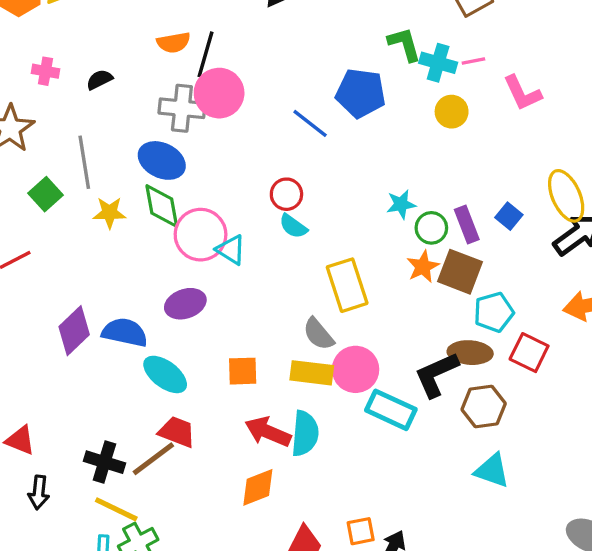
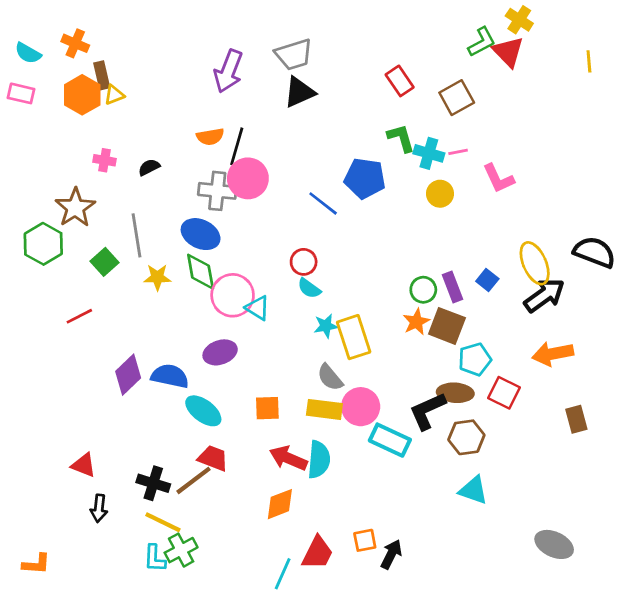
cyan star: (401, 204) -> (326, 326), moved

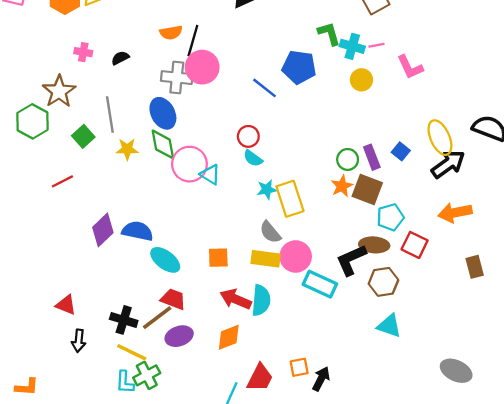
blue ellipse: (201, 234) -> (163, 113), turned 36
purple ellipse: (220, 352) -> (179, 336), moved

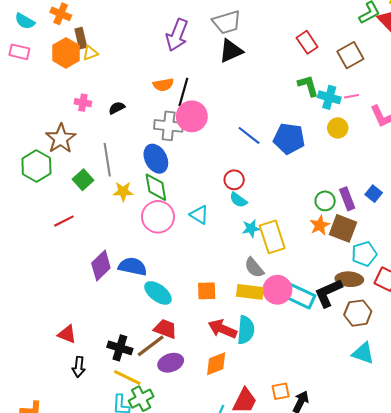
blue pentagon: (299, 67) -> (289, 139), moved
pink circle: (189, 164) -> (158, 217), moved
cyan rectangle: (320, 284) -> (300, 296), moved

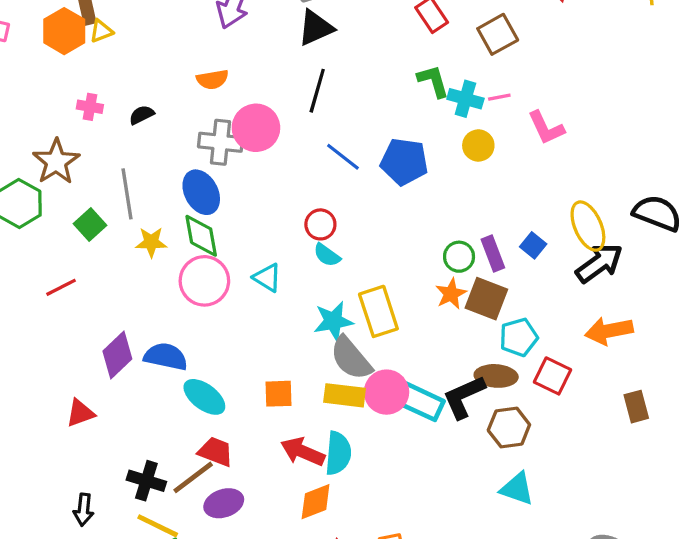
black line: (183, 92) -> (317, 91), moved
cyan star: (251, 228) -> (333, 321), moved, size x1.4
gray semicircle: (254, 268) -> (351, 358), size x1.4
red triangle: (67, 334) -> (80, 413), moved, turned -42
orange diamond: (216, 364) -> (316, 502), moved

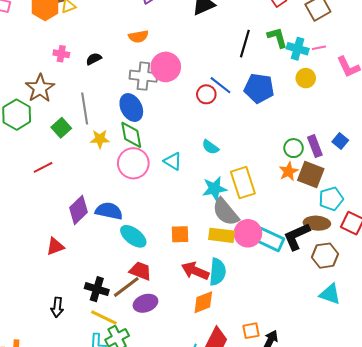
black line: (317, 91) -> (245, 44), moved
red circle: (320, 224) -> (206, 94), moved

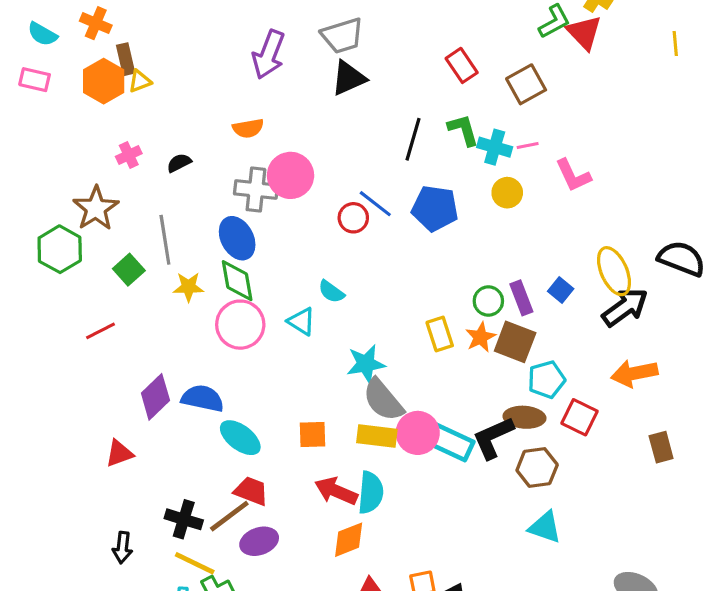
pink cross: (61, 54) -> (129, 155), turned -35
cyan semicircle: (210, 147) -> (331, 292), moved
yellow rectangle: (243, 183) -> (440, 334), moved, size x0.7

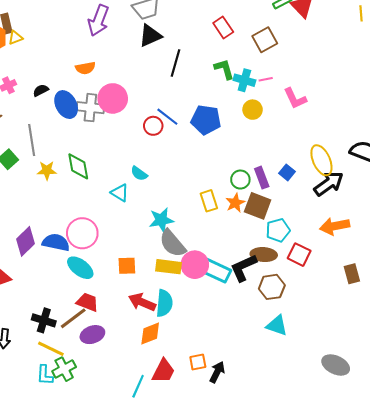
black line: (413, 139) -> (176, 63), moved
blue ellipse: (237, 238) -> (66, 105), moved
pink circle: (240, 325) -> (82, 233), moved

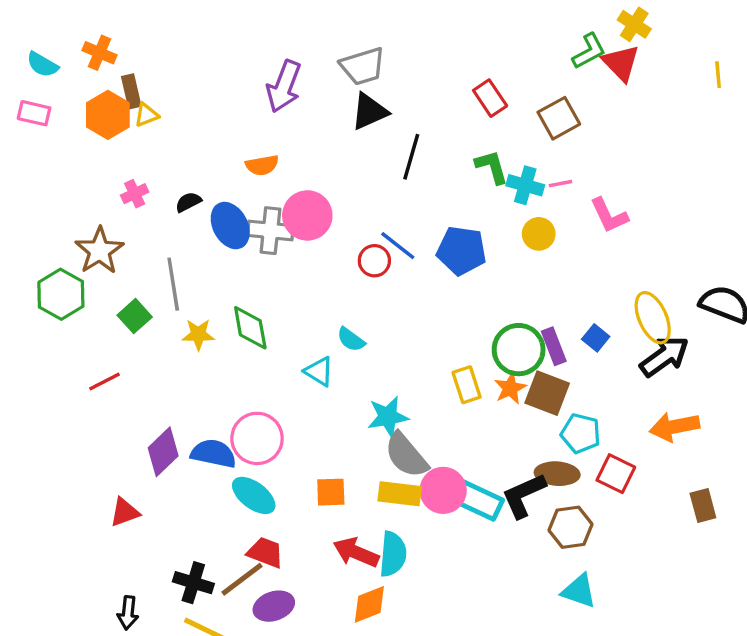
green circle: (240, 180) -> (519, 350), size x1.6
cyan pentagon: (278, 230) -> (581, 433), turned 30

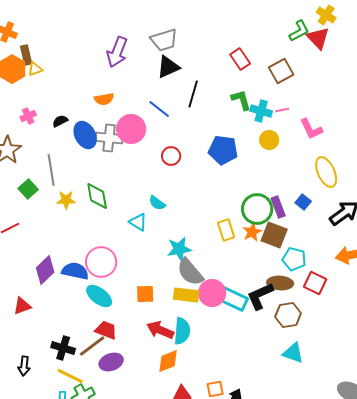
blue line: (398, 246) -> (159, 109), moved
yellow ellipse: (653, 318) -> (326, 172), moved

